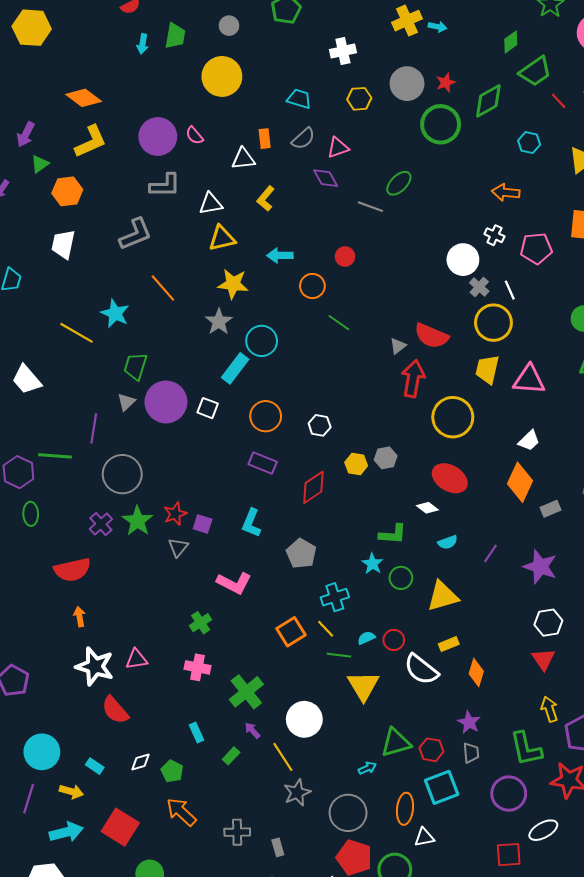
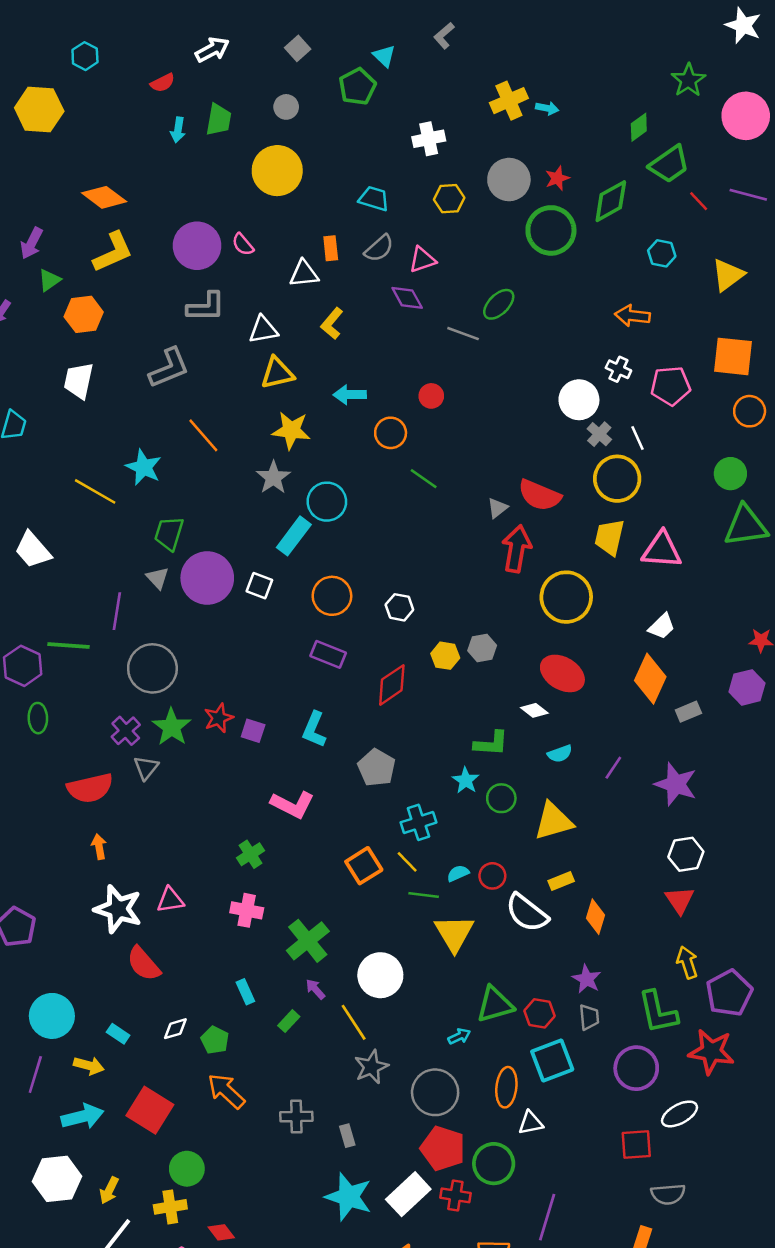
gray triangle: (126, 402) -> (158, 578), turned -30
gray triangle: (178, 547) -> (146, 768), moved

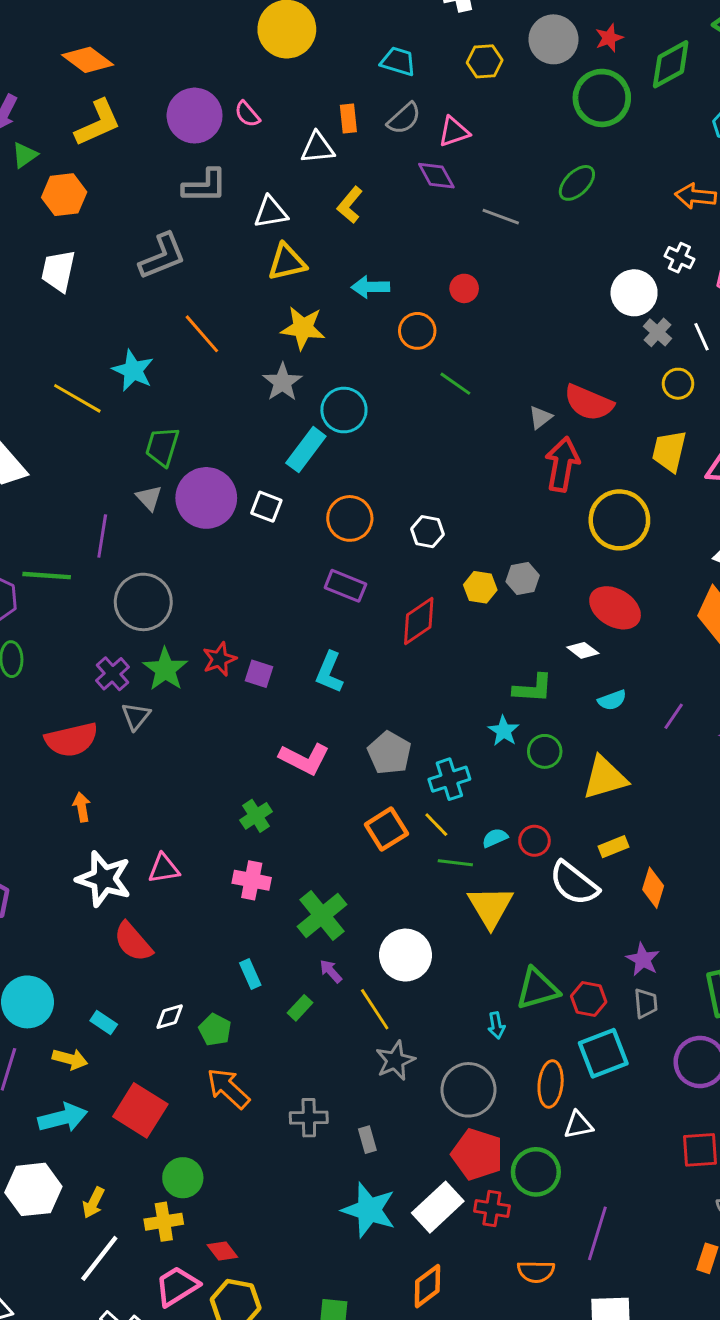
green ellipse: (499, 304) -> (577, 183), moved
yellow circle: (617, 479) -> (678, 384), size x0.6
gray pentagon: (377, 768) -> (389, 753), moved
cyan arrow: (459, 1036) -> (496, 1025), turned 105

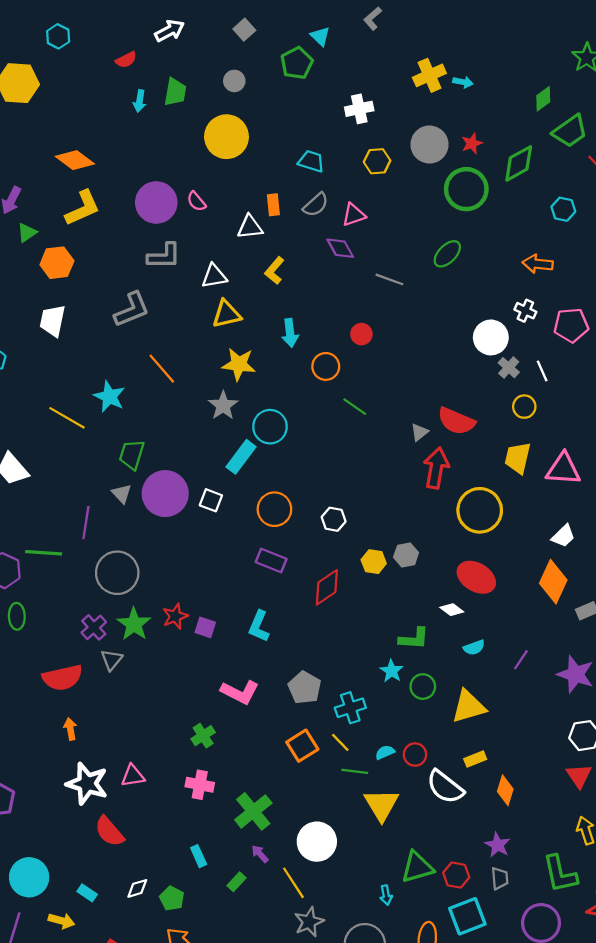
cyan arrow: (370, 287) -> (290, 333), turned -96

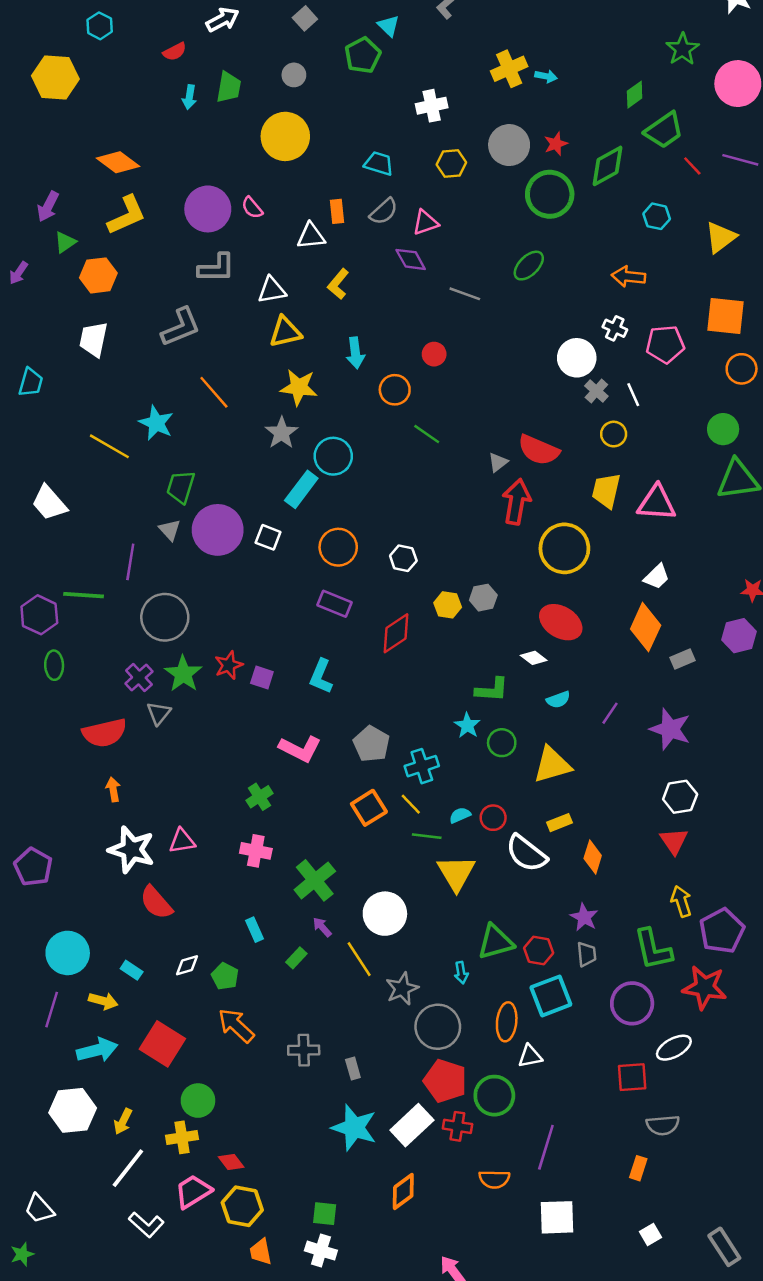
gray star: (309, 922) -> (402, 989), moved

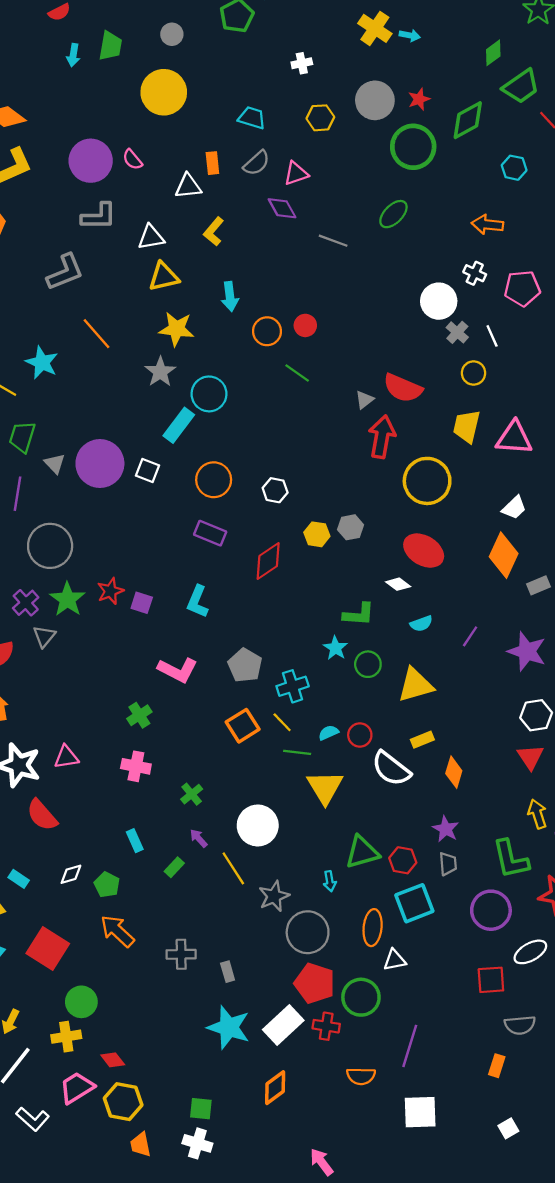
yellow cross: (509, 69) -> (375, 28), turned -32
white cross: (432, 106) -> (302, 63), size x0.7
red circle: (434, 354) -> (305, 325), moved
green trapezoid: (181, 487) -> (22, 437), moved
green cross: (315, 880) -> (192, 794), size x0.6

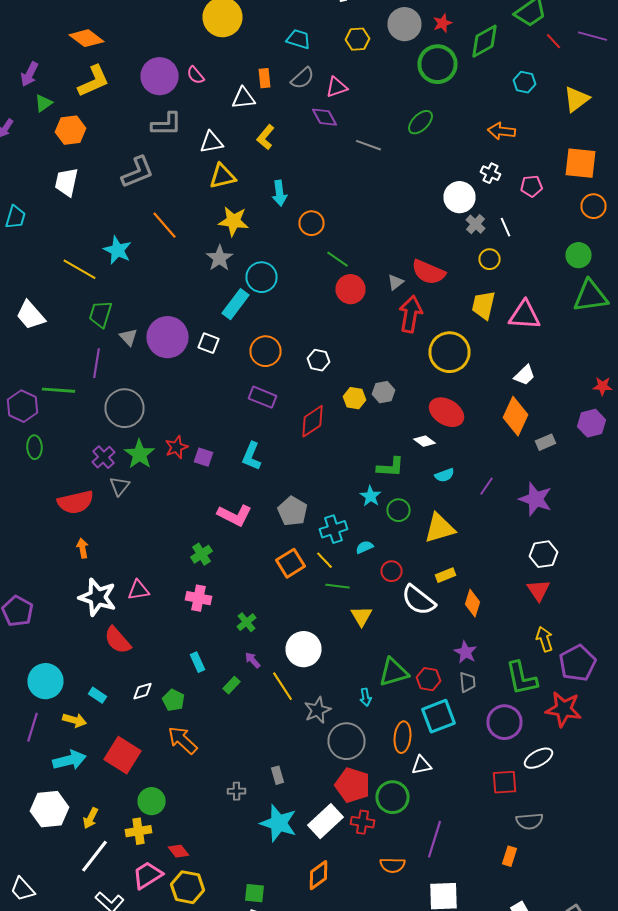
pink pentagon: (522, 288) -> (532, 186), size x0.7
red circle: (305, 325) -> (350, 289), moved, size x1.5
cyan semicircle: (328, 733) -> (364, 547), moved
yellow triangle: (325, 787) -> (362, 616), size x0.7
gray cross: (181, 954) -> (236, 791), moved, size x0.7

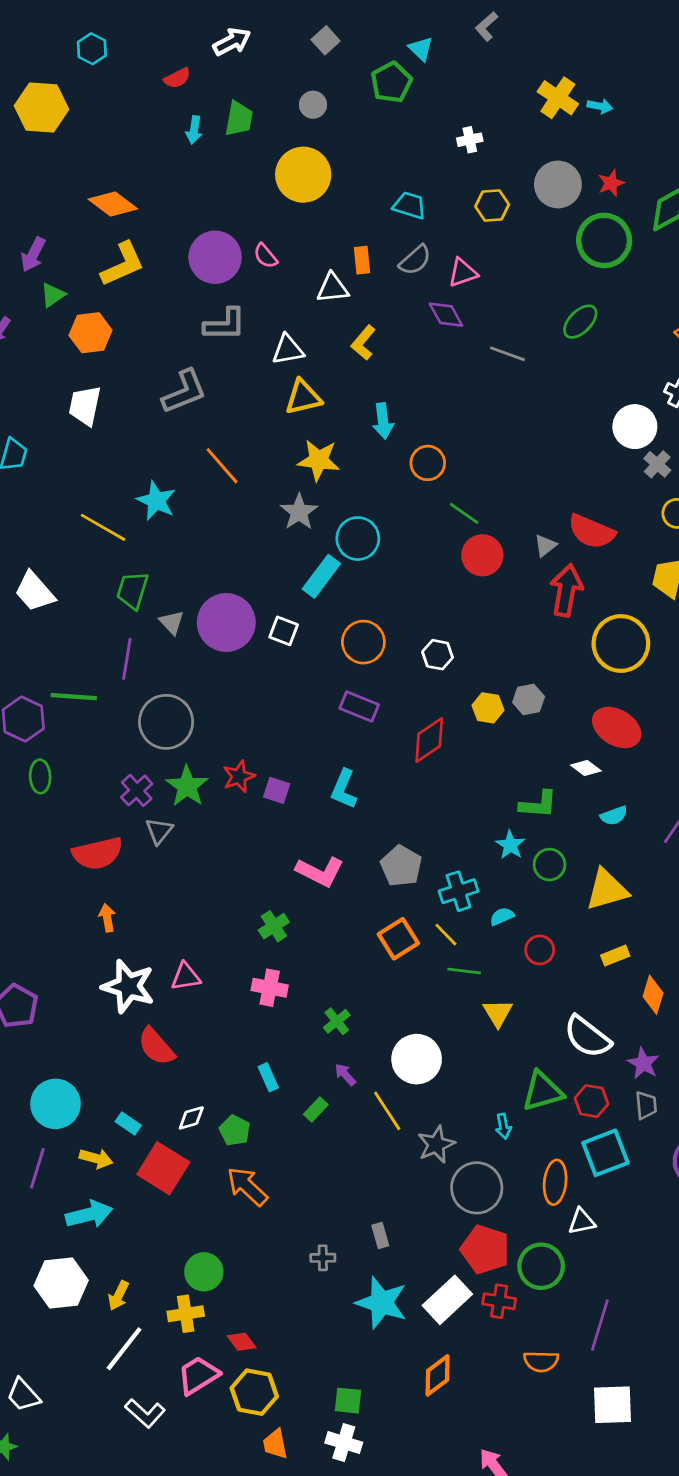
white semicircle: (418, 600) -> (587, 1037), moved
red square: (122, 755) -> (163, 1168), moved

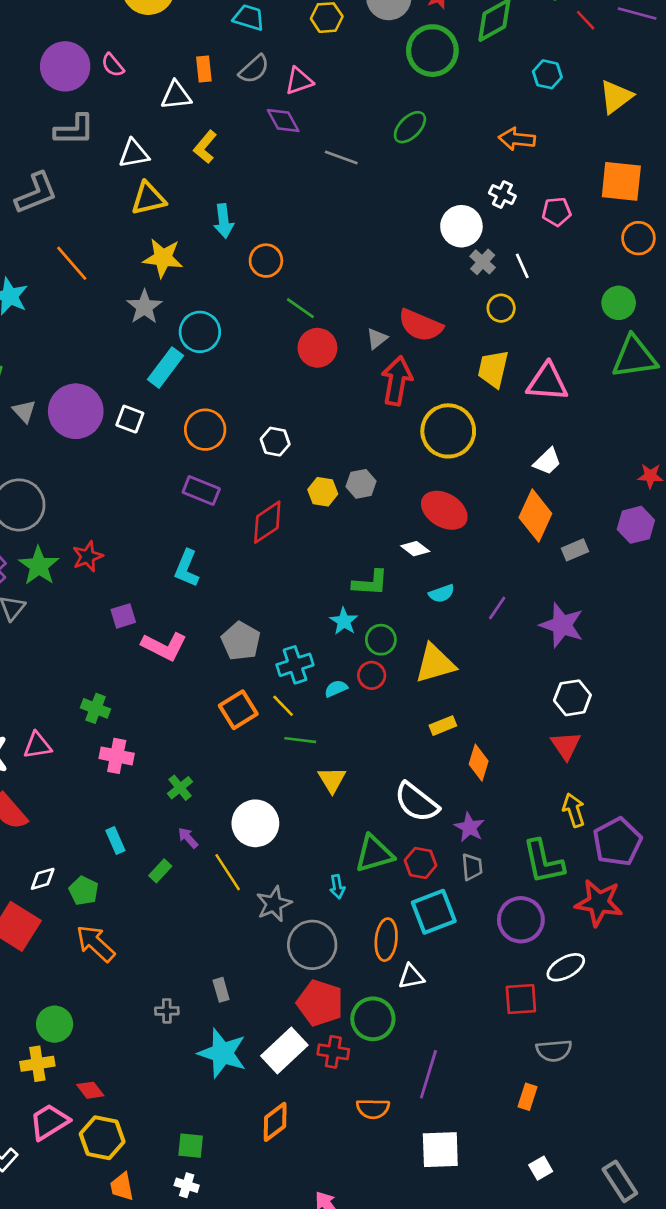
purple square: (277, 790) -> (123, 616), moved, turned -35
green cross: (274, 926) -> (96, 708), moved, turned -36
red circle: (540, 950) -> (372, 675), moved
white cross: (344, 1443) -> (187, 1185), size x0.7

